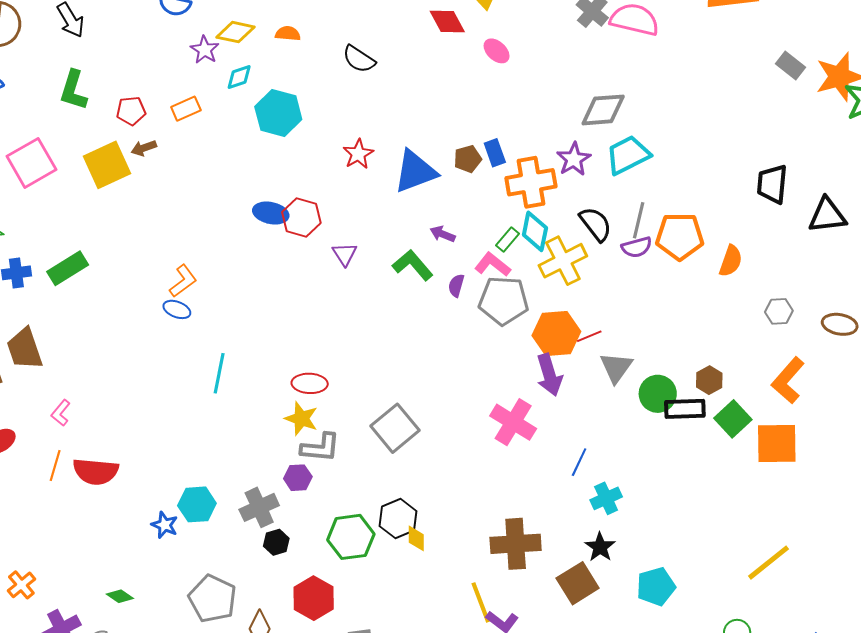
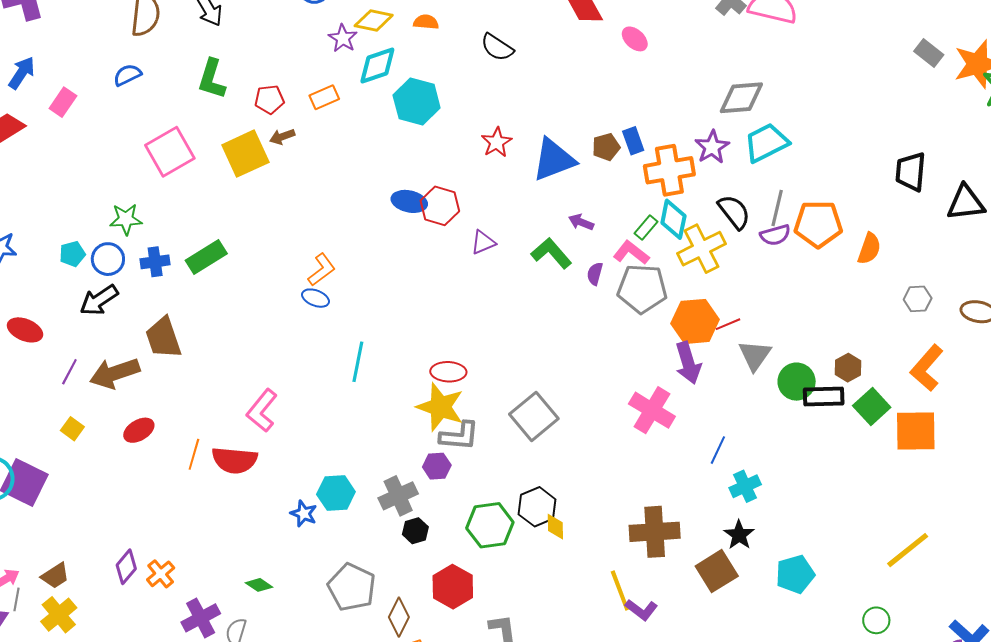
cyan diamond: (239, 77) -> (377, 65), size x1.5
purple triangle: (345, 254) -> (483, 242), turned 40
pink L-shape: (61, 413) -> (262, 411), moved, size x1.6
yellow star: (301, 419) -> (440, 407), size x1.4

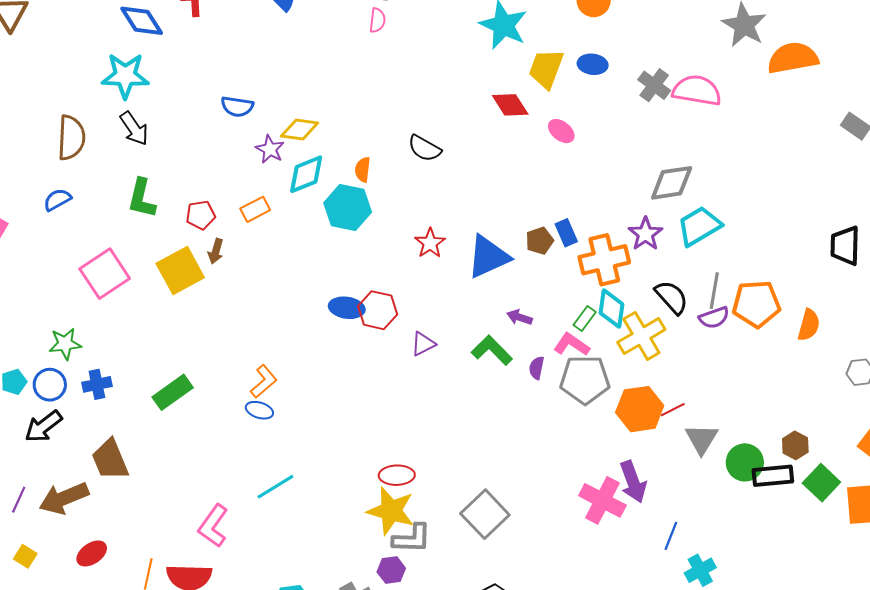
orange semicircle: (426, 22) -> (363, 170), moved, turned -85
brown arrow: (282, 137) -> (216, 251), turned -50
green rectangle: (206, 257) -> (173, 392), moved
cyan line: (358, 362) -> (275, 487), moved, turned 51
purple arrow: (688, 363) -> (633, 482), moved

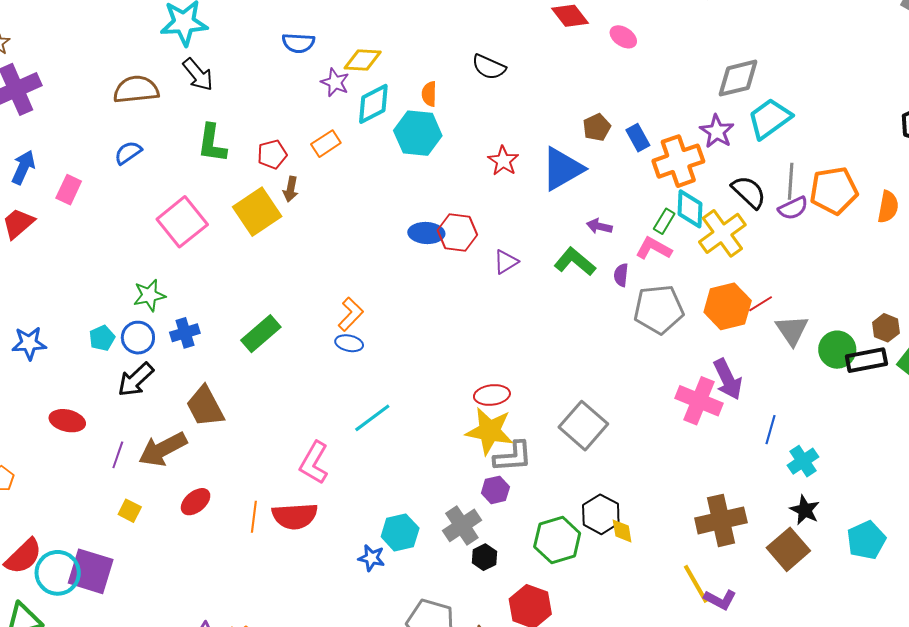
brown semicircle: (71, 138) -> (136, 90), turned -93
brown pentagon: (540, 241) -> (597, 127), moved
gray pentagon: (585, 380) -> (659, 309), moved

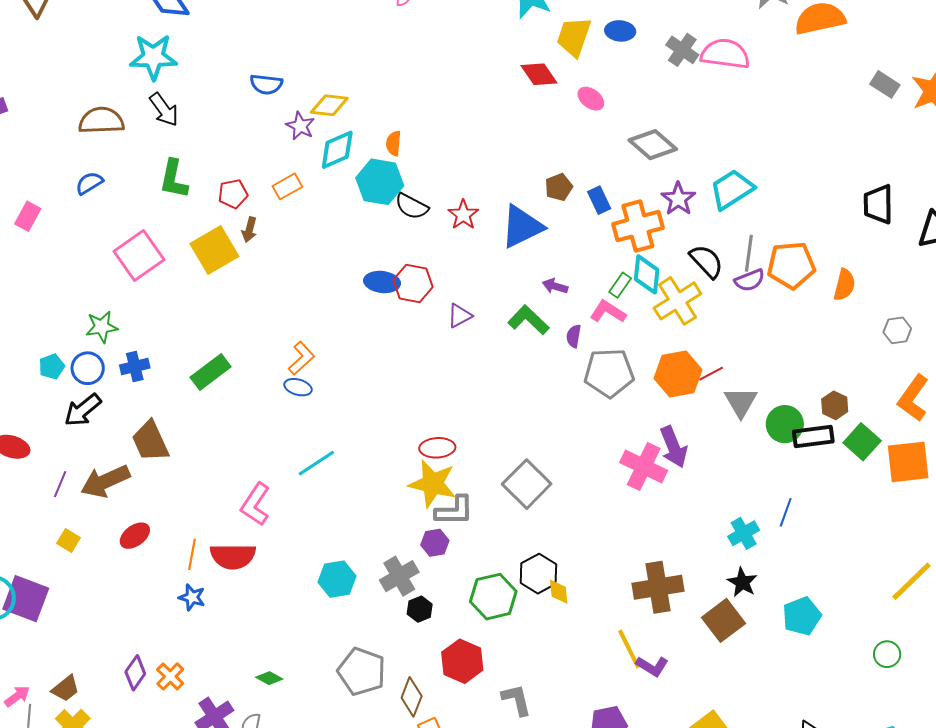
black semicircle: (489, 67) -> (412, 206), moved
gray diamond: (738, 78) -> (653, 145), moved, turned 51
blue line: (771, 430) -> (786, 512), moved
blue star: (371, 558) -> (192, 597), moved

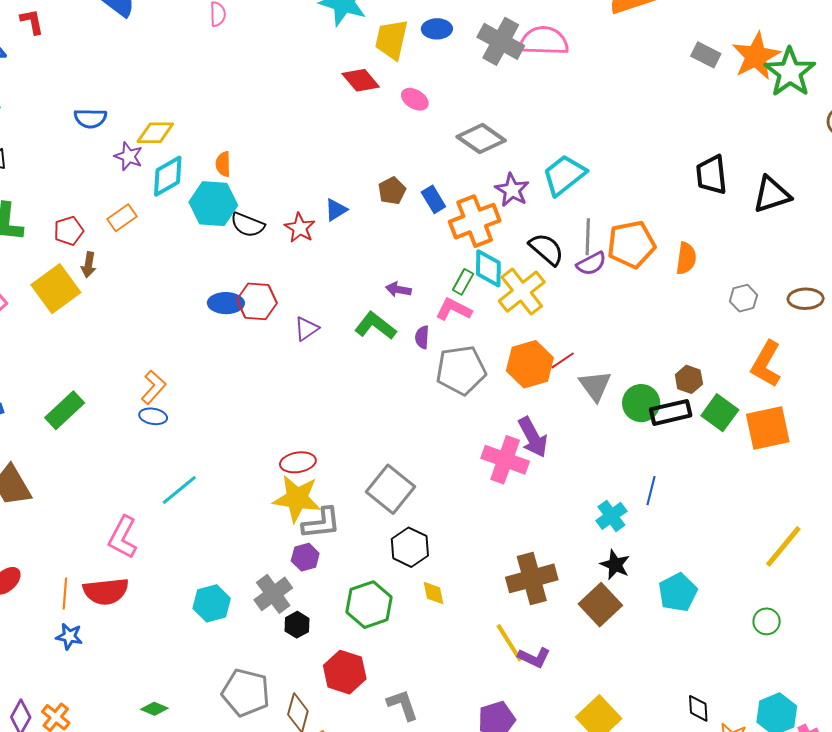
gray cross: (682, 50) -> (501, 41), size x1.4
blue triangle: (522, 227) -> (336, 210), moved, size x0.5
black hexagon: (538, 574) -> (410, 547), moved

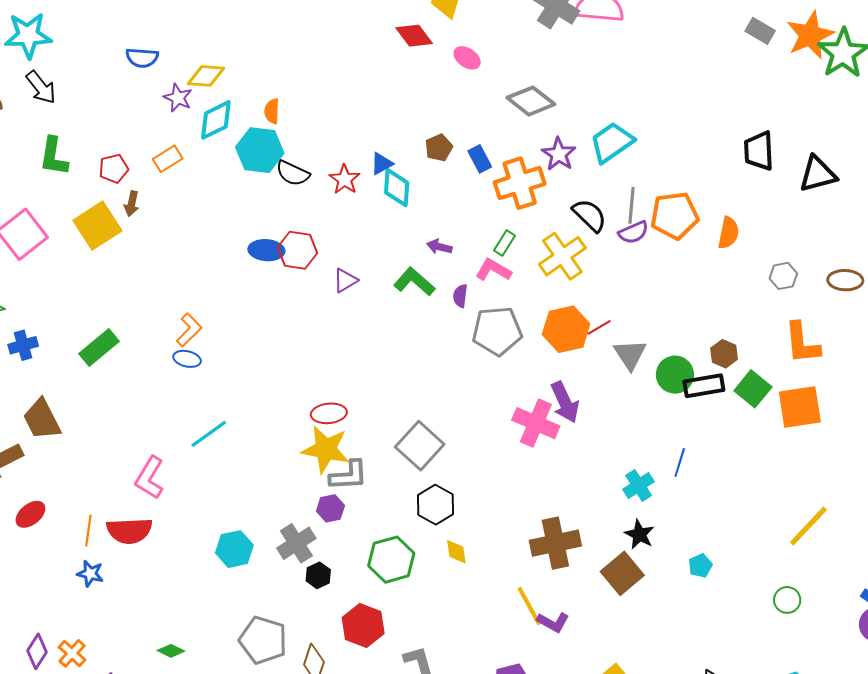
cyan diamond: (488, 268) -> (397, 188), moved
orange L-shape: (766, 364) -> (802, 343), turned -39
cyan pentagon: (678, 592) -> (700, 566), size x0.6

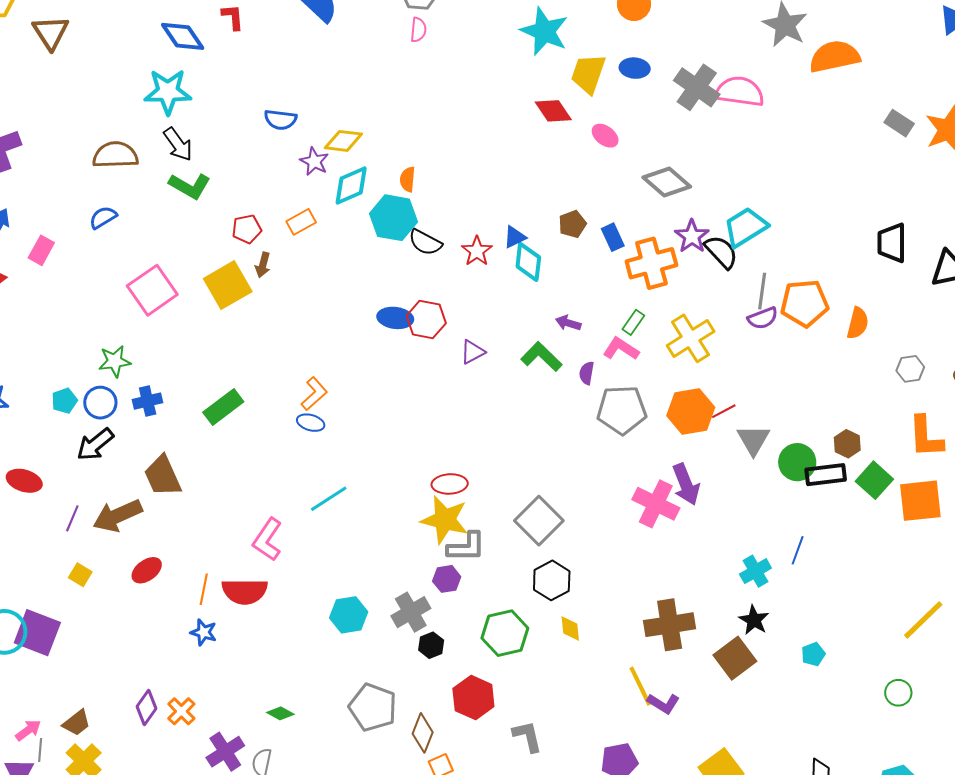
green L-shape: (54, 156) -> (190, 186), moved, turned -72
black semicircle: (590, 215) -> (721, 252), moved

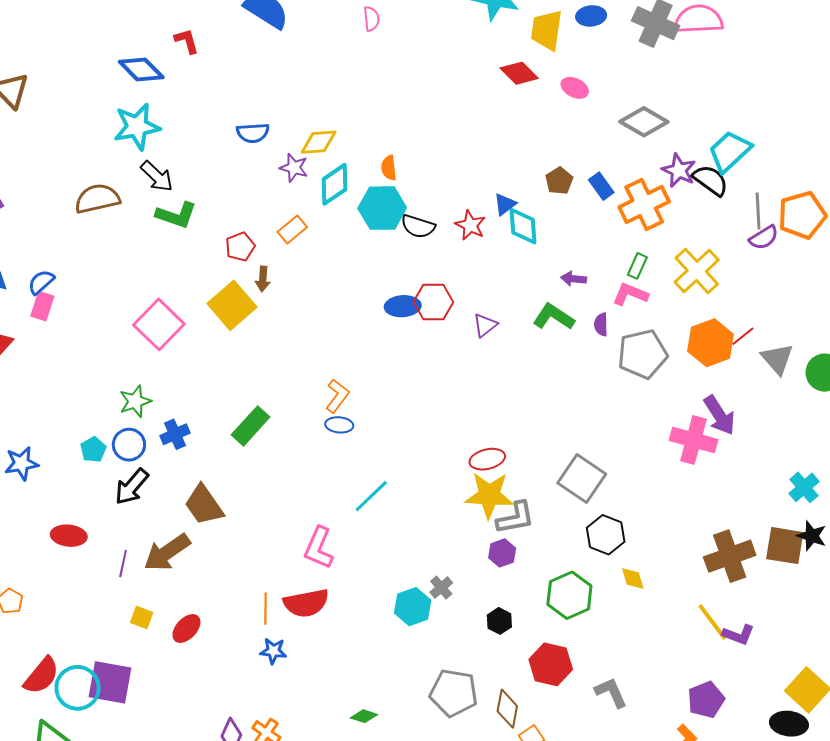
blue semicircle: (103, 217) -> (41, 282), moved
red ellipse: (147, 570) -> (186, 629), moved
gray cross: (411, 612) -> (441, 588), moved, size x0.6
brown square: (735, 658) -> (785, 546), moved, turned -33

